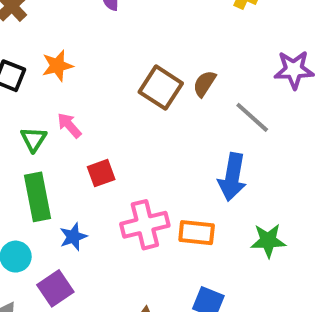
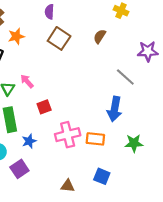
orange star: (57, 66) -> (16, 36), moved
brown semicircle: (204, 84) -> (100, 36), moved
brown square: (161, 88) -> (59, 38), moved

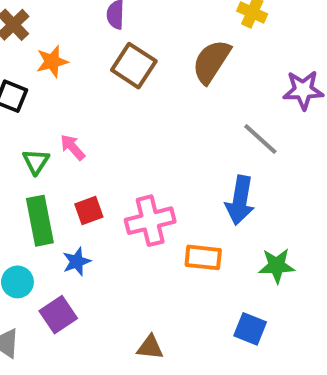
brown semicircle: (100, 36) -> (211, 61), size x1.6
red square: (44, 107) -> (89, 211), moved
pink cross: (68, 135) -> (150, 221), moved
blue square: (102, 176) -> (250, 329), moved

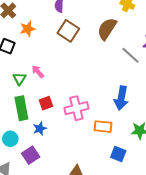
gray line: (260, 139) -> (130, 55), moved
blue square: (250, 329) -> (118, 154), moved

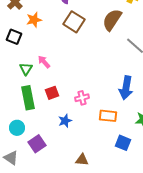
pink cross: (76, 108) -> (82, 98), size x0.6
blue star: (40, 129) -> (65, 121), moved

